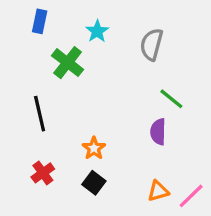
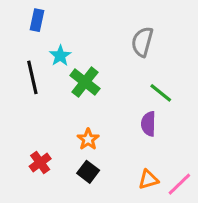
cyan star: (97, 31) -> (60, 56), moved
green cross: (68, 63) -> (85, 82), moved
black line: (40, 114) -> (32, 77), moved

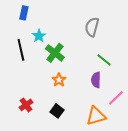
orange star: (88, 139) -> (59, 80), moved
orange triangle: (148, 180) -> (96, 116), size x1.5
pink line: (179, 184) -> (116, 98), moved

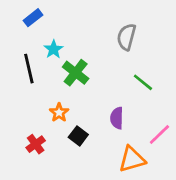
blue rectangle: (24, 13) -> (33, 18), turned 40
orange star: (59, 80) -> (59, 113), moved
purple semicircle: (96, 80) -> (117, 118), moved
black square: (57, 111) -> (78, 136), moved

